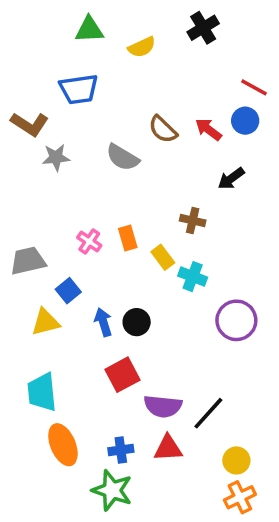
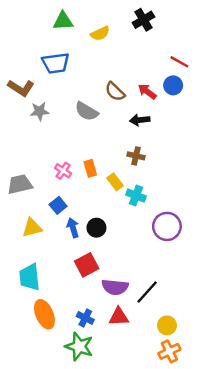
black arrow: (231, 178) -> (140, 120), moved, turned 30
blue square: (68, 291) -> (58, 205), moved
blue cross: (121, 450) -> (85, 318), turned 35

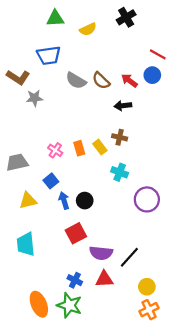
gray semicircle: (87, 111) -> (76, 81), moved
yellow rectangle: (115, 182) -> (100, 147), moved
orange ellipse: (44, 314) -> (39, 304), moved

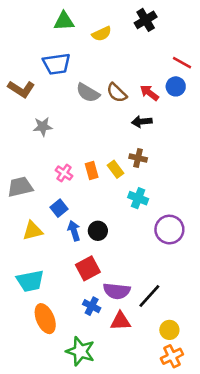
gray star: (34, 98) -> (43, 127), moved
cyan trapezoid: (26, 244) -> (30, 281), turned -95
blue cross: (75, 280) -> (92, 306), moved
orange ellipse: (39, 304) -> (45, 319), moved

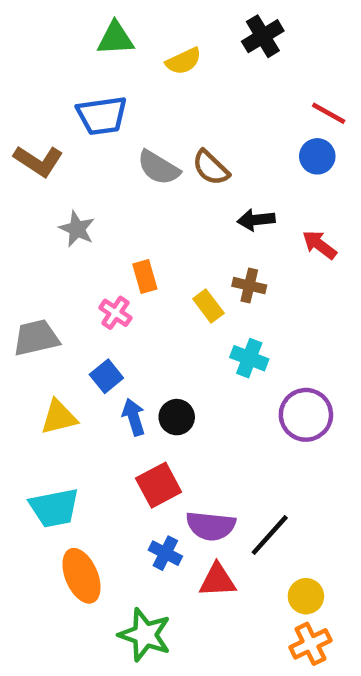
red arrow: (149, 93) -> (320, 245), moved
gray star: (43, 127) -> (77, 229), turned 30
orange rectangle: (92, 171) -> (145, 277), moved

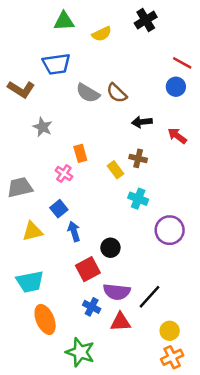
black circle: (177, 417) -> (110, 248), moved

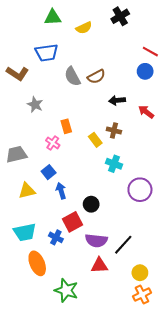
gray semicircle: (88, 93) -> (72, 77), turned 30
brown semicircle: (117, 93) -> (96, 77), turned -72
blue cross: (92, 307) -> (56, 237), moved

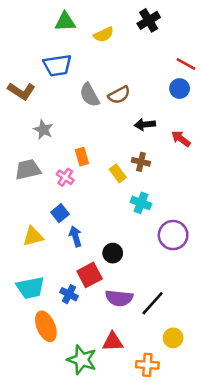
gray trapezoid: (16, 154) -> (28, 169), moved
red triangle: (99, 265) -> (113, 342), moved
orange cross: (142, 295) -> (147, 365), moved, turned 30

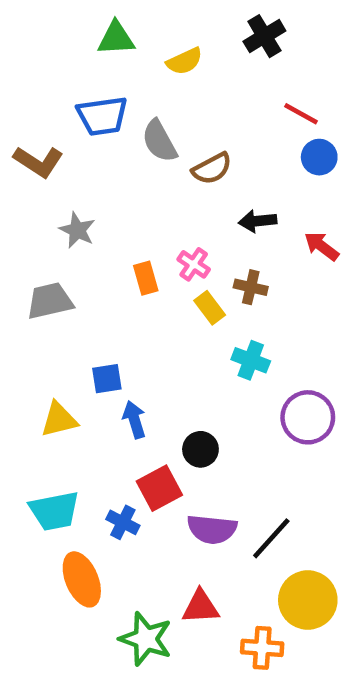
red line: (186, 64) -> (301, 114), moved
gray semicircle: (90, 95) -> (159, 141), moved
pink cross: (65, 177) -> (194, 264), moved
blue square: (60, 213) -> (107, 379), turned 30
yellow circle: (173, 338) -> (308, 600), size x1.6

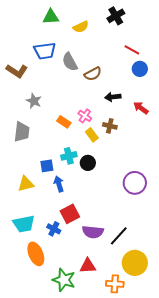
orange rectangle: (146, 278) -> (64, 122), turned -40
gray trapezoid: (50, 301) -> (22, 132), turned 110
cyan cross: (251, 360) -> (69, 156), moved, turned -35
black circle: (200, 449) -> (88, 163), moved

